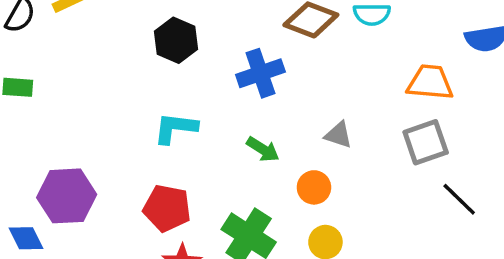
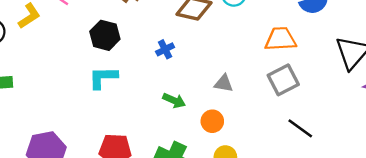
blue cross: (260, 73) -> (165, 49), size x0.6
cyan L-shape: (175, 128) -> (103, 77), moved
black line: (459, 199) -> (300, 128), moved

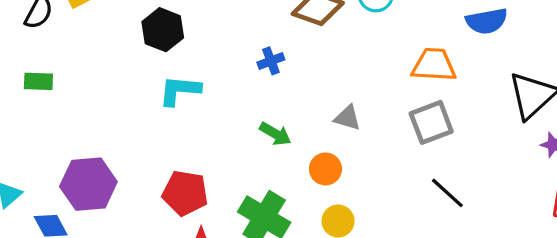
black hexagon: (105, 35) -> (163, 30), moved

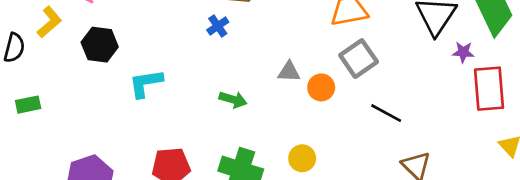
black hexagon: (163, 30) -> (100, 45), moved
blue cross: (271, 61) -> (218, 26), moved
orange circle: (325, 169) -> (321, 87), moved

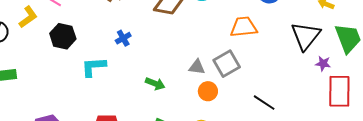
blue cross: (218, 26) -> (123, 38), moved
gray square: (359, 59) -> (227, 64), moved
orange circle: (321, 87) -> (208, 91), moved

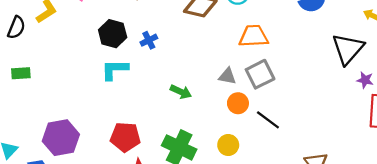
orange trapezoid: (244, 27) -> (254, 36), moved
black hexagon: (63, 36) -> (113, 34), moved
black line: (264, 103) -> (268, 120), moved

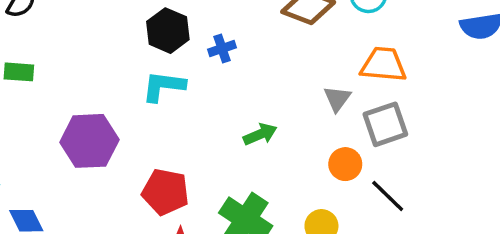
gray triangle: (227, 76) -> (337, 99), moved, turned 48
green arrow: (181, 92) -> (260, 134), turned -55
purple hexagon: (61, 138) -> (89, 141), moved

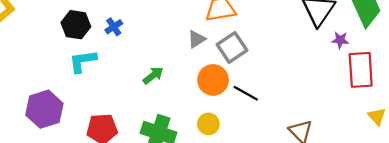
gray triangle: (337, 99) -> (197, 39), turned 36
orange circle: (345, 164) -> (213, 80), size x1.4

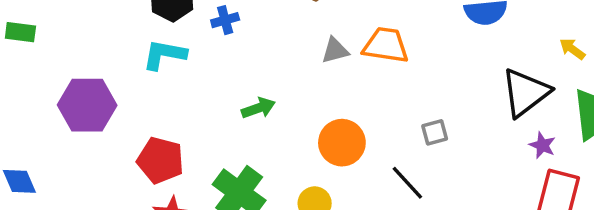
gray triangle: (197, 39) -> (335, 50), moved
gray square: (232, 47) -> (435, 132), moved, size x0.6
black line: (246, 93) -> (407, 183), moved

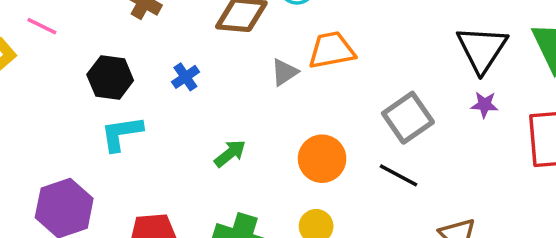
blue cross: (225, 20) -> (185, 77), moved
gray square: (435, 132) -> (408, 118), size x1.8
purple star: (542, 145) -> (484, 105), moved

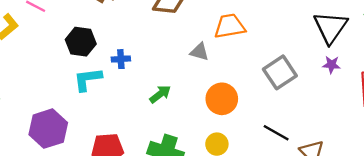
gray triangle: (284, 72) -> (199, 52), moved, turned 48
blue cross: (185, 77) -> (121, 59), moved, turned 30
black line: (398, 175) -> (276, 133), moved

